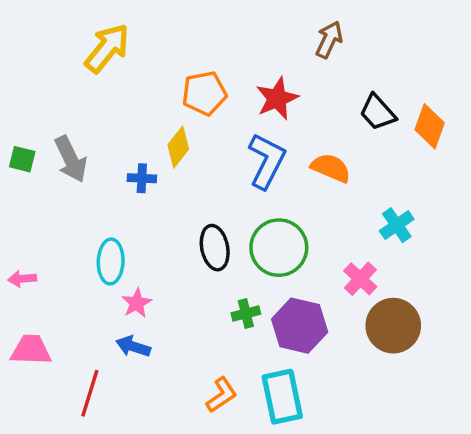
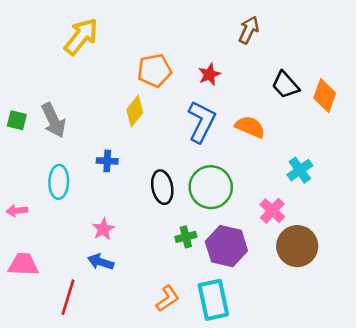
red star: (277, 98) -> (209, 74), size x0.7
blue cross: (142, 178) -> (107, 161), moved
cyan ellipse: (111, 261) -> (59, 182), moved

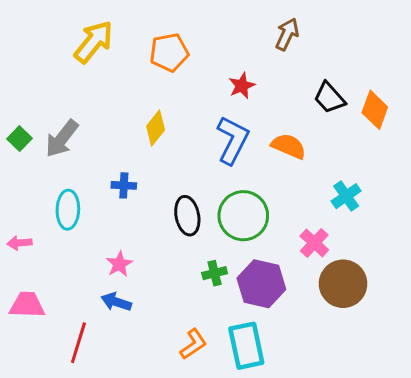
orange pentagon: (154, 71) -> (169, 52), moved
green square: (17, 120) -> (20, 139), turned 30
gray arrow: (54, 120) -> (62, 139), turned 64

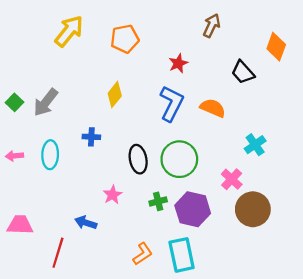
orange diamond: (375, 110) -> (276, 47), moved
pink arrow: (20, 243) -> (14, 156), moved
pink star: (119, 264) -> (112, 195), moved

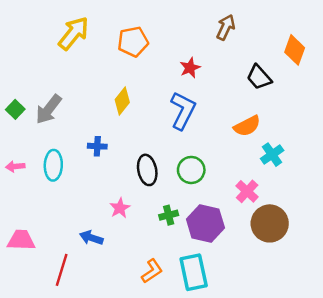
orange semicircle: (213, 108) -> (247, 126), moved, turned 130
green circle: (179, 159) -> (191, 170), size x0.7

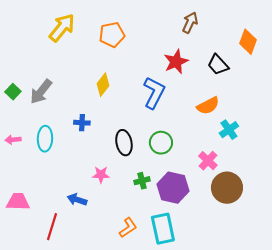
red star: (190, 68) -> (176, 62), moved, size x1.4
pink star: (120, 208) -> (101, 175), turned 30

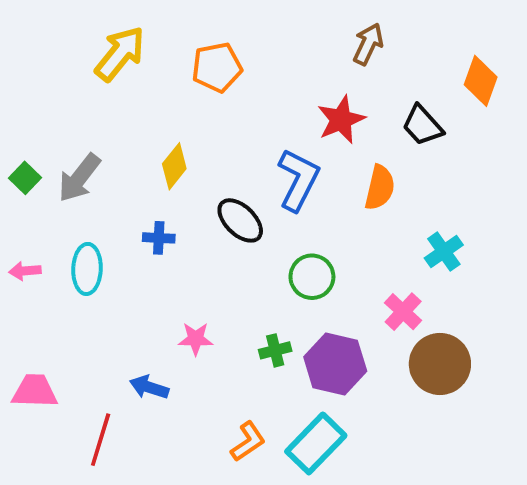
yellow diamond: (103, 85) -> (174, 166), moved
orange semicircle: (208, 106) -> (380, 188), moved, turned -50
black ellipse: (124, 143) -> (240, 220), moved, turned -35
cyan rectangle: (163, 229) -> (316, 443), turned 56

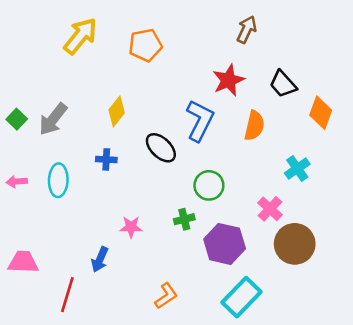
orange diamond: (481, 81) -> (321, 113), moved
green cross: (275, 350) -> (184, 219), moved
blue arrow: (149, 387) -> (100, 259), turned -85
cyan rectangle: (316, 443) -> (241, 297), moved

